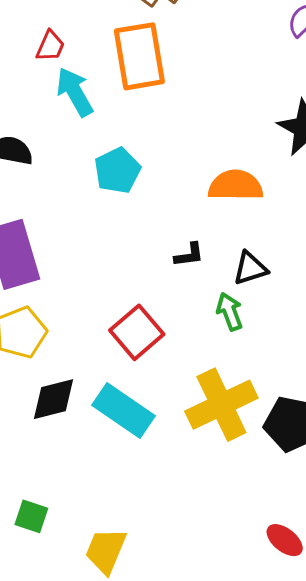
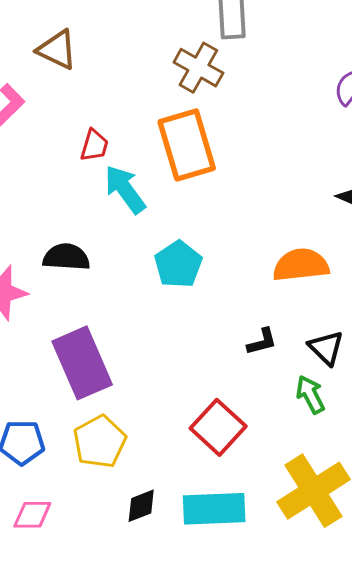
black triangle: (250, 268) -> (326, 348), turned -51
black diamond: (53, 399) -> (141, 506), size x0.7
cyan rectangle: (124, 410) -> (214, 509), turned -30

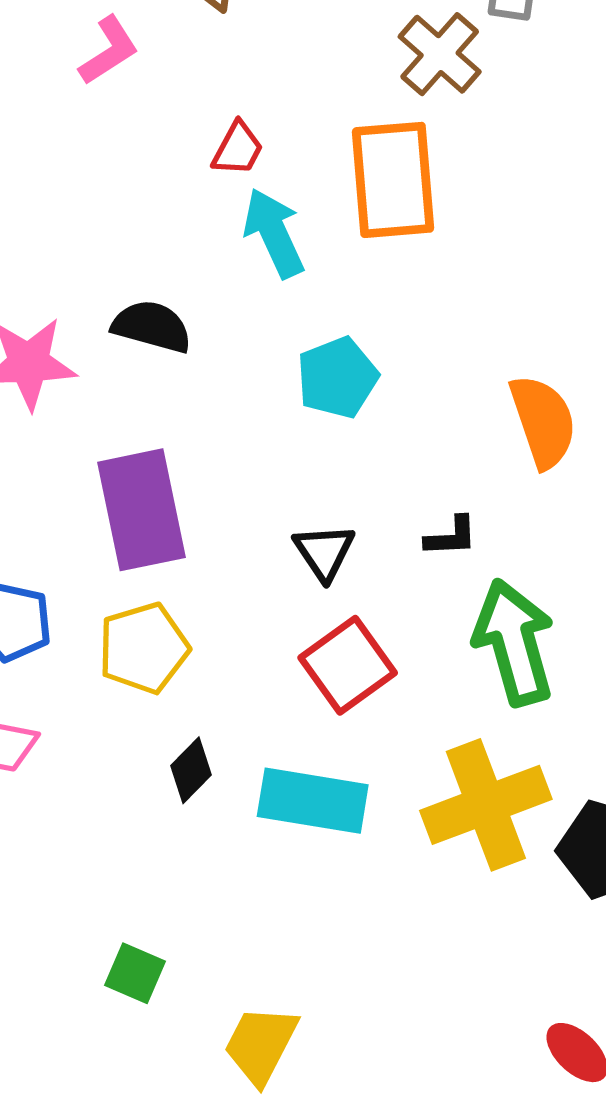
orange semicircle: (301, 265) -> (543, 421), turned 66
black triangle: (326, 348) -> (324, 552), moved
green arrow: (310, 395) -> (514, 642), size x1.8
black diamond: (141, 506) -> (191, 770), turned -36

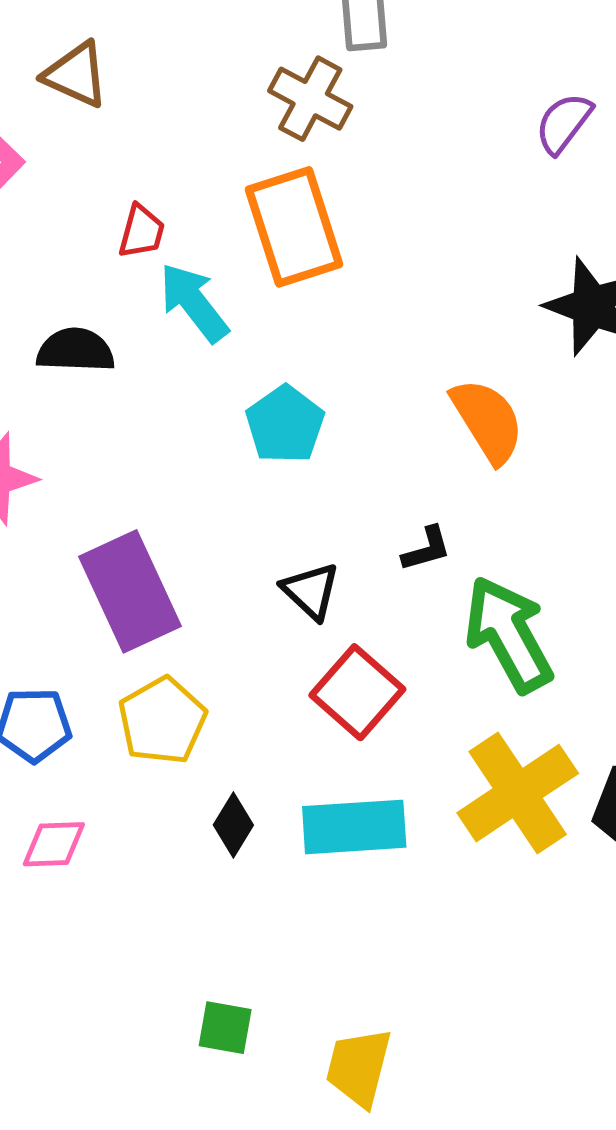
black semicircle: (152, 326) -> (76, 350), moved

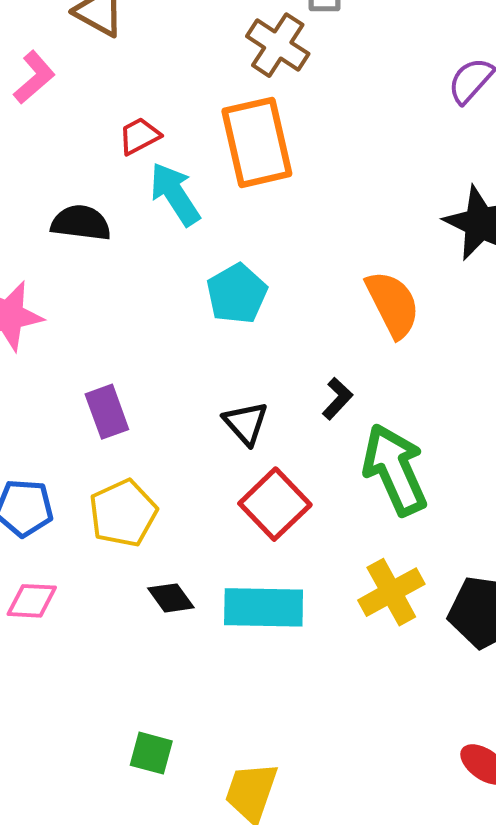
red trapezoid: (142, 232) -> (139, 136), turned -138
black L-shape: (426, 549) -> (337, 399), turned -36
purple rectangle: (130, 591) -> (107, 412), size x0.6
yellow cross: (518, 793) -> (391, 592), size x0.7
black diamond: (233, 825) -> (171, 598), turned -72

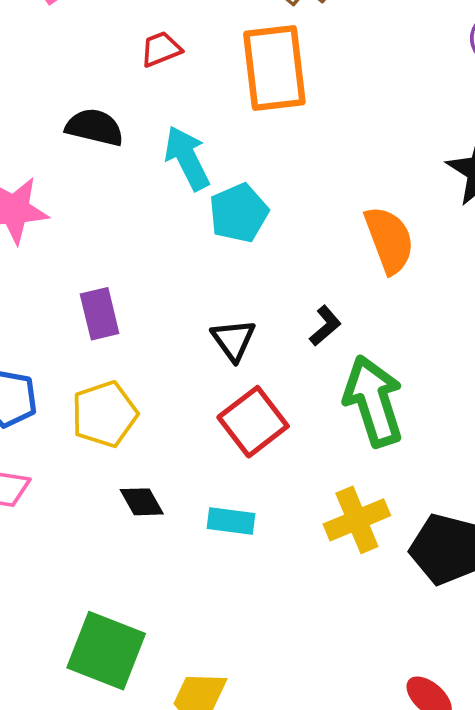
cyan arrow: (175, 194) -> (187, 158), moved
cyan rectangle: (264, 607) -> (231, 521), size x0.6
green square: (151, 753) -> (106, 651), size x1.8

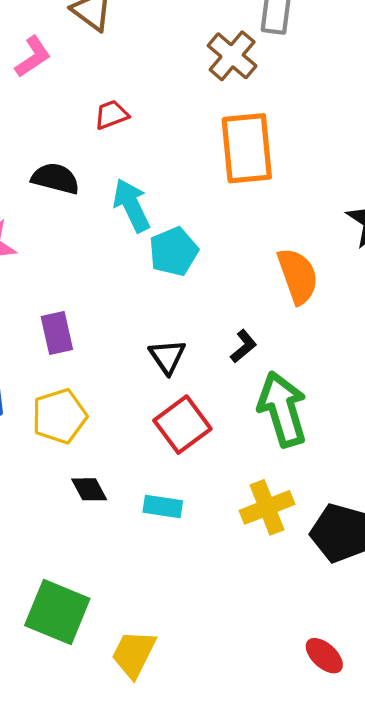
orange rectangle: (274, 68) -> (247, 148), moved

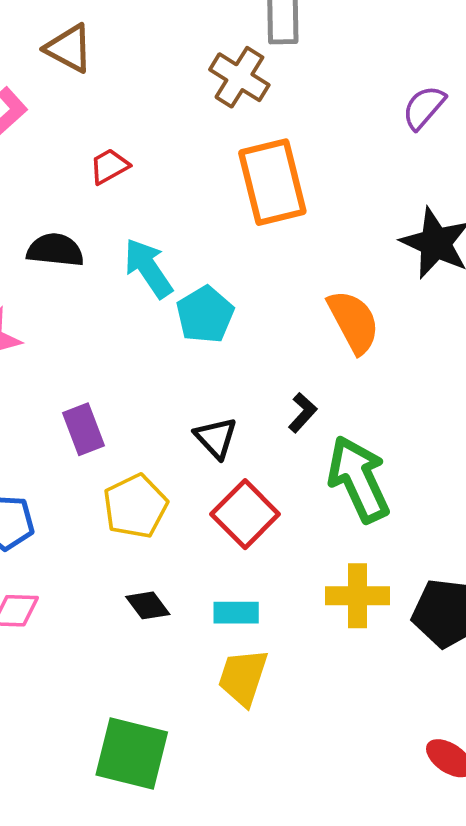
yellow pentagon: (59, 416) -> (135, 506), moved
yellow cross: (267, 507) -> (357, 596), turned 30
yellow trapezoid: (134, 654) -> (243, 677), moved

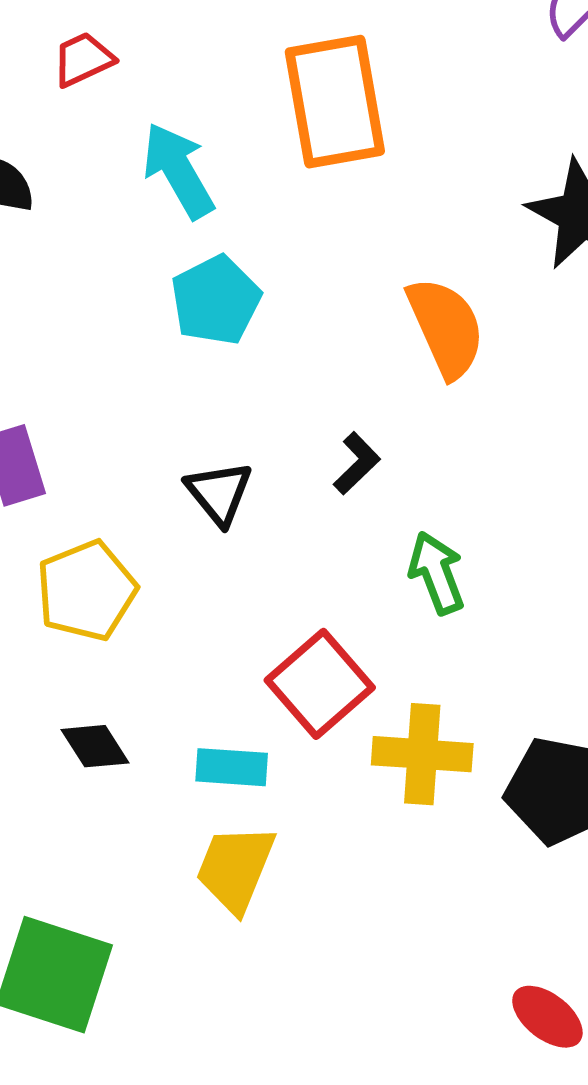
cyan arrow: (148, 268) -> (178, 171), moved
green arrow: (359, 479) -> (437, 573), size x0.6
red square: (245, 514) -> (320, 684), moved

